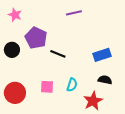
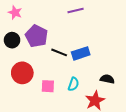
black circle: (12, 50) -> (12, 40), moved
blue rectangle: (102, 55) -> (81, 53), moved
red circle: (15, 93) -> (22, 73), moved

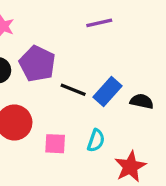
blue rectangle: (81, 53) -> (107, 91), turned -30
black semicircle: (107, 79) -> (142, 101), moved

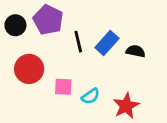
black line: (73, 90) -> (78, 42), turned 55
cyan semicircle: (96, 140) -> (91, 96), moved, turned 36

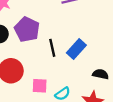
black semicircle: (136, 51) -> (101, 74), moved

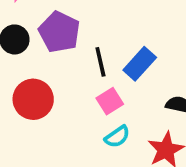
pink square: (40, 86) -> (110, 101), moved, turned -35

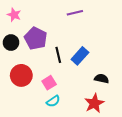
pink square: (110, 101) -> (49, 83), moved
cyan semicircle: (117, 137) -> (53, 101), moved

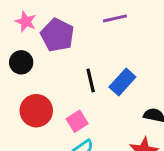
purple pentagon: (36, 38) -> (57, 35), moved

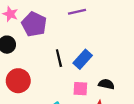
pink square: (77, 121) -> (80, 89), moved, turned 35

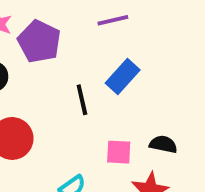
blue rectangle: (83, 59) -> (123, 76), moved

